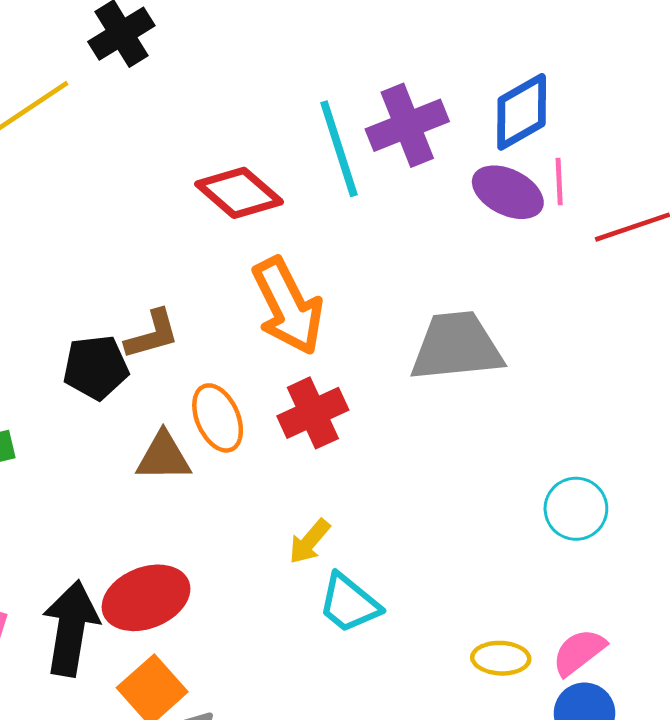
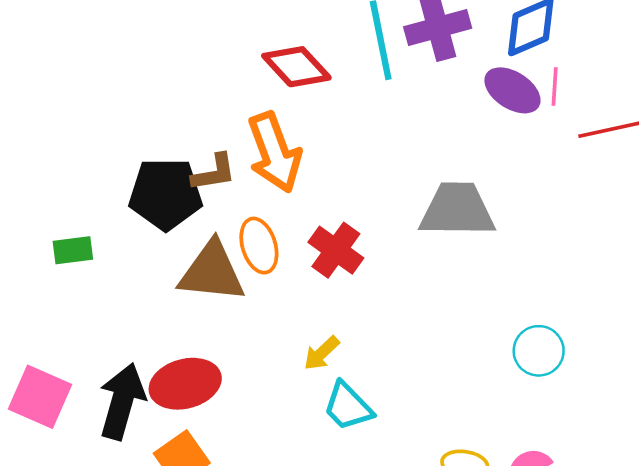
orange arrow: (288, 306) -> (275, 152), moved
black pentagon: (96, 367) -> (166, 194), size x1.4
red cross: (313, 413) -> (336, 250), turned -36
brown triangle: (163, 457) -> (212, 272), size x1.5

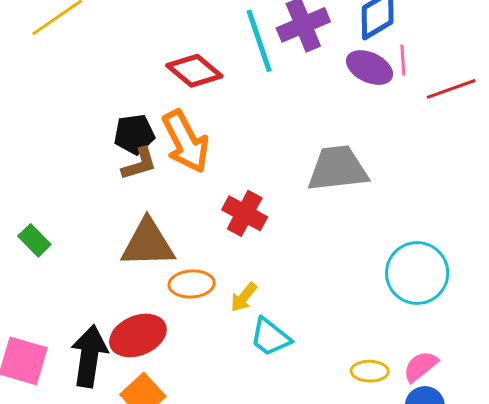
black pentagon: (166, 194) -> (134, 134), moved, size x0.7
orange ellipse: (259, 246) -> (192, 284), moved, turned -69
green rectangle: (73, 250) -> (34, 240), turned 60
cyan circle: (539, 351) -> (417, 273), size x1.5

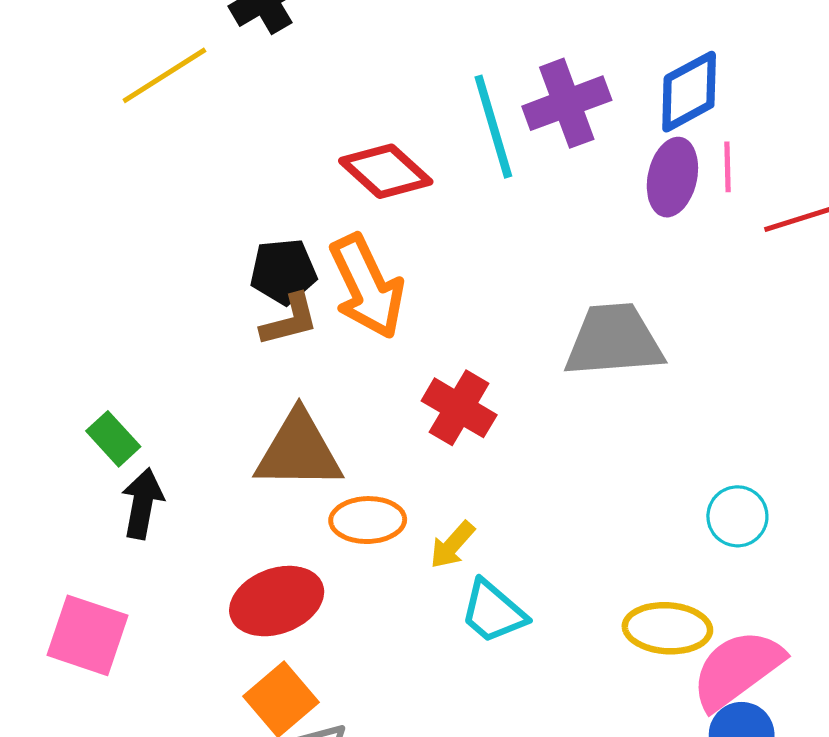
purple ellipse: (370, 68) -> (672, 177), turned 75
cyan circle: (417, 273) -> (737, 516), size x0.6
black arrow: (89, 356) -> (142, 504), moved, size x0.7
pink semicircle: (420, 366) -> (737, 669), size x1.6
yellow ellipse: (370, 371) -> (667, 628), moved, size x1.4

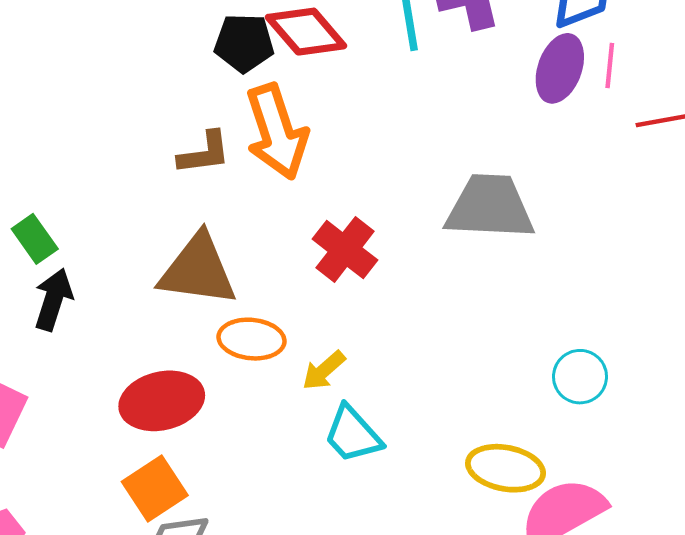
black pentagon: (283, 271) -> (244, 43), moved

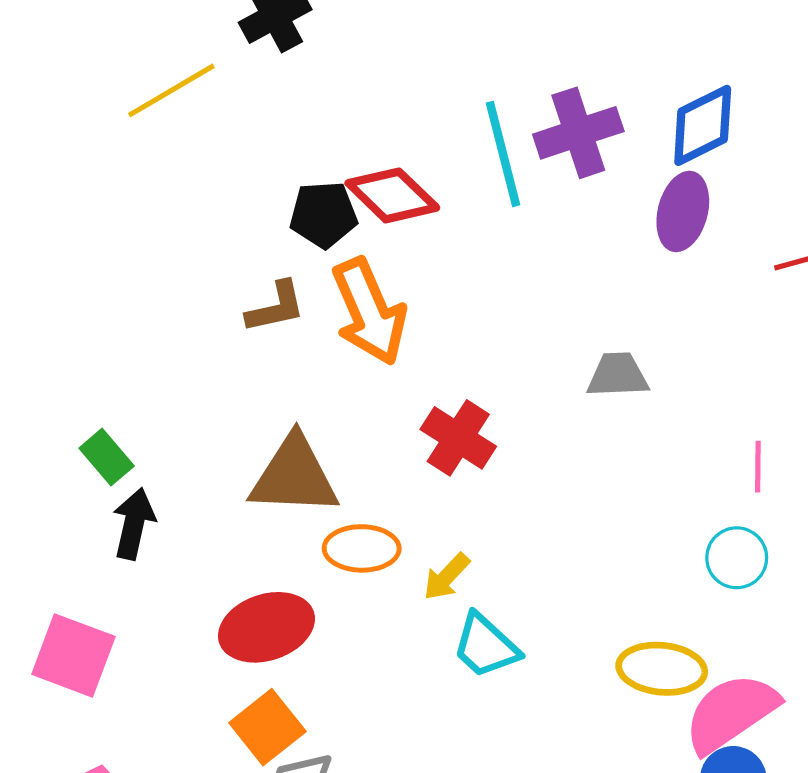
pink line: (610, 65) -> (758, 467), moved
brown L-shape: (204, 153) -> (276, 307), moved
gray trapezoid: (490, 207) -> (618, 375), size x0.6

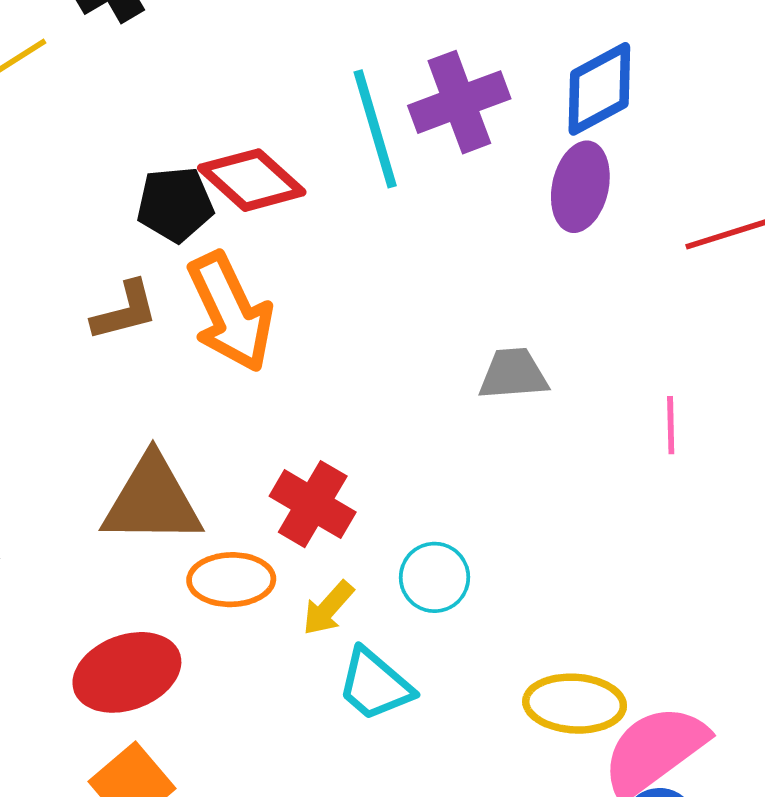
red cross: (458, 438) -> (313, 504), moved
pink line: (758, 467) -> (671, 425), moved
cyan circle: (737, 558) -> (434, 577), moved

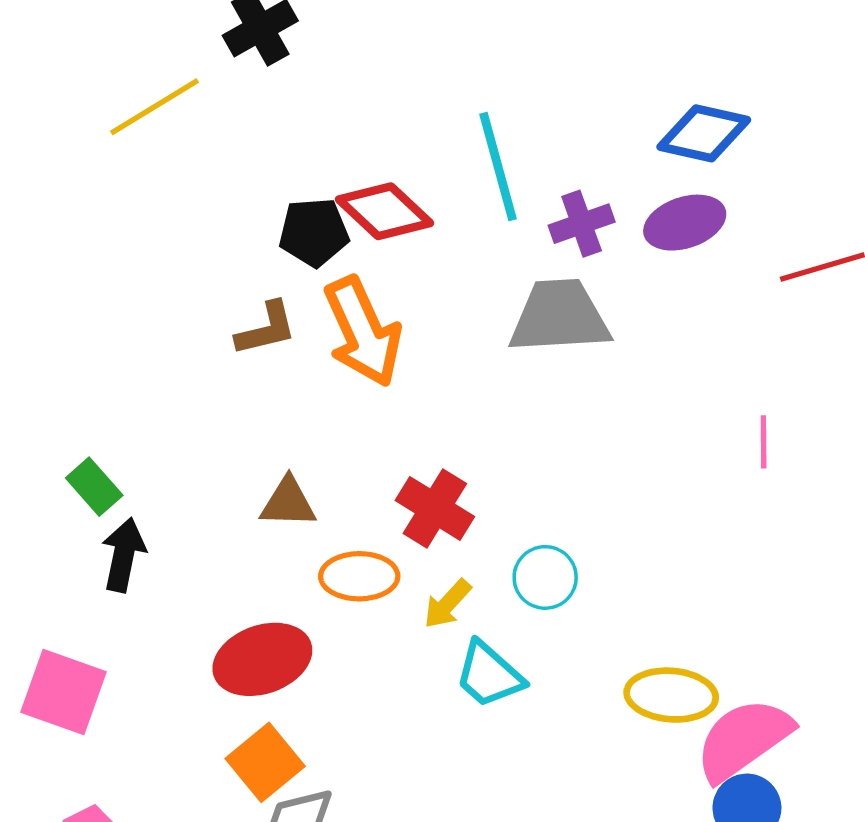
blue diamond: (599, 89) -> (704, 133), turned 40
purple cross: (459, 102) -> (582, 224), moved, size x0.7
purple ellipse: (580, 187) -> (685, 223), turned 58
gray trapezoid: (513, 374) -> (559, 317), moved, size x1.6
brown triangle: (152, 500) -> (288, 503), size x0.6

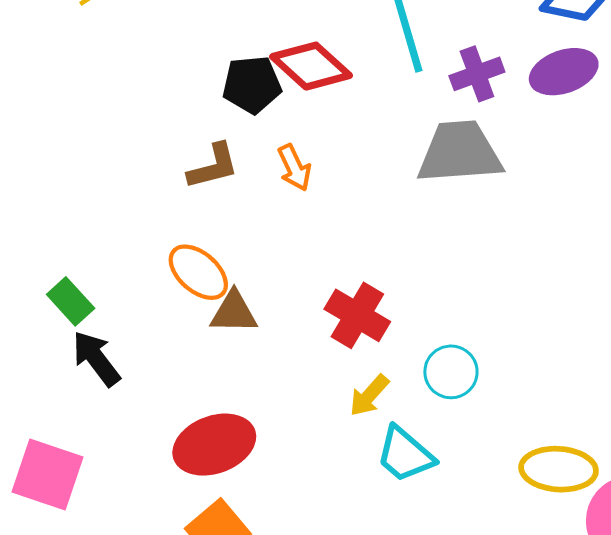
orange arrow: (363, 332) -> (294, 168), size x0.5
black arrow: (124, 555) -> (96, 358), turned -48
orange ellipse: (359, 576) -> (198, 272), moved, turned 42

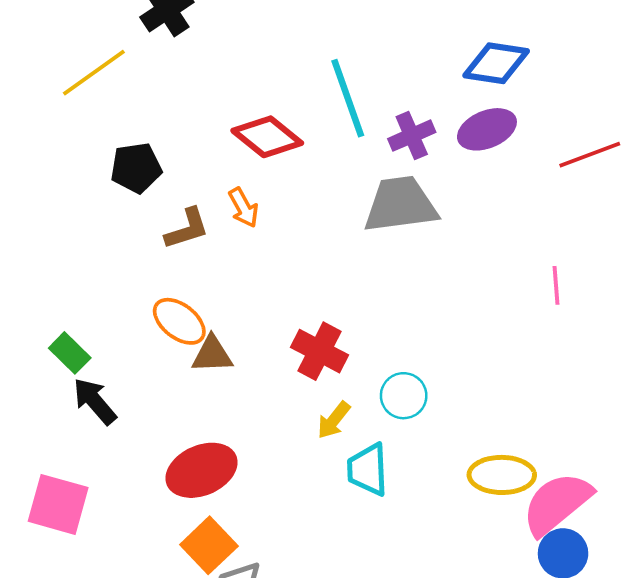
black pentagon: (252, 85) -> (136, 168), moved
orange arrow: (294, 168) -> (244, 208), moved
cyan trapezoid: (405, 454) -> (368, 470), turned 50

